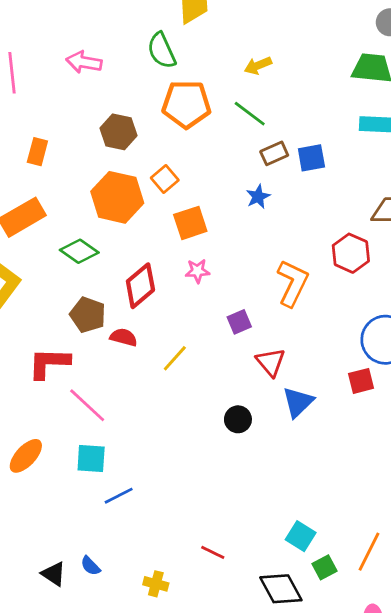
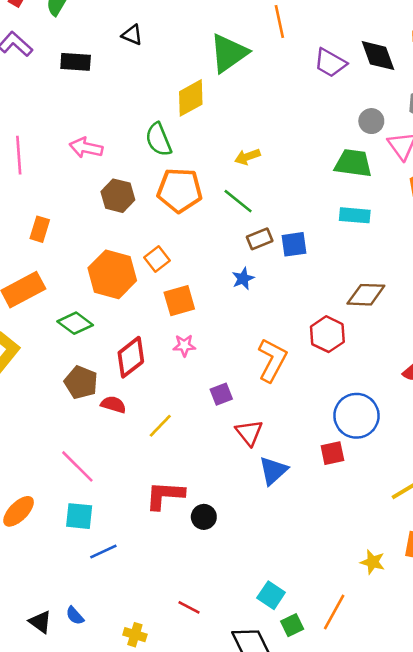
brown hexagon: (119, 132) -> (118, 196), moved
red L-shape: (49, 363) -> (165, 495), moved
black circle: (238, 419) -> (204, 517), moved

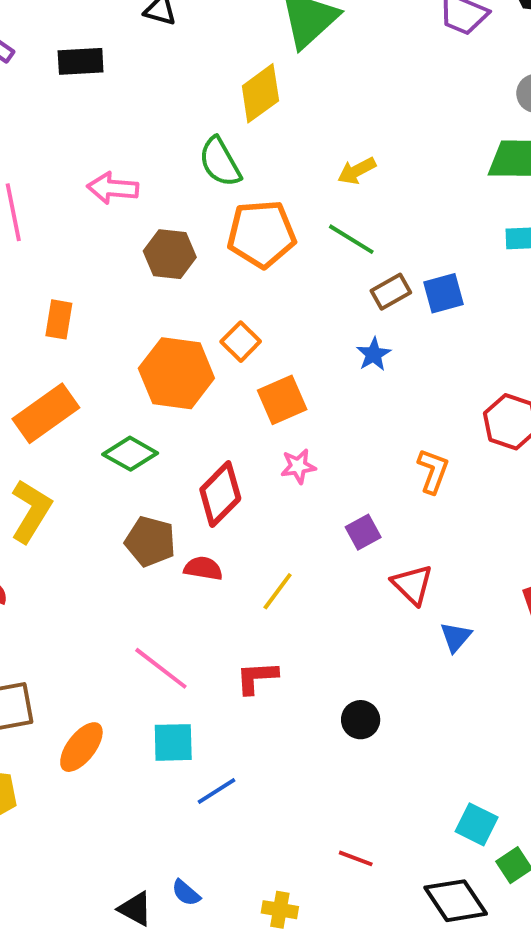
orange L-shape: (272, 360) -> (433, 471), size x0.7
blue triangle: (273, 471) -> (456, 637), size x0.7
red L-shape: (165, 495) -> (257, 677), moved, size x0.7

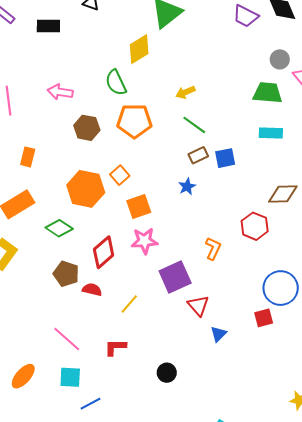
green line: (351, 239) -> (194, 125), moved
pink star: (298, 466) -> (144, 241), size x1.5
purple square: (363, 532) -> (175, 277), size x1.8

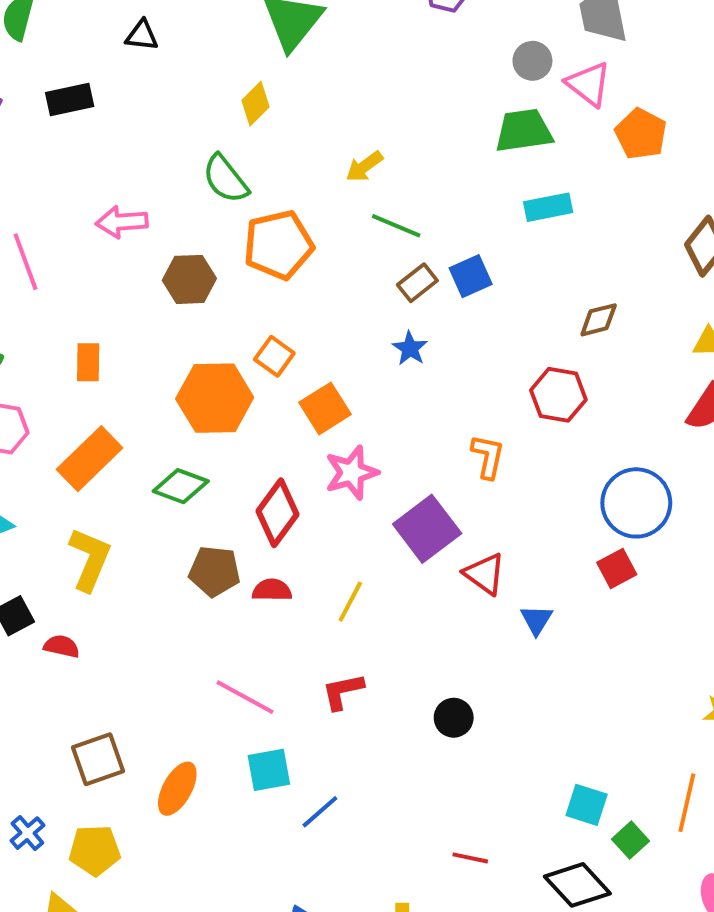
yellow diamond: (139, 49) -> (256, 104), size x0.7
brown diamond: (283, 194) -> (599, 320), size x0.7

